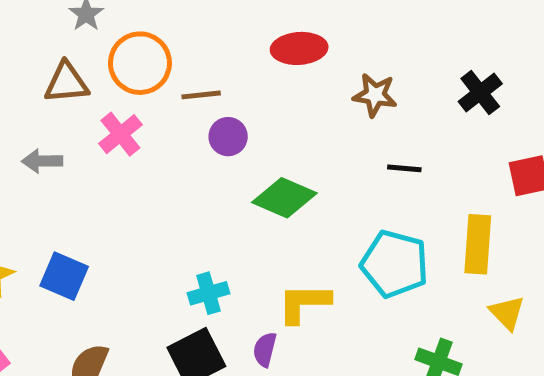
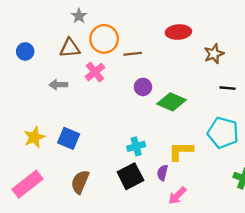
brown star: (375, 95) -> (214, 54), turned -30
purple circle: (228, 137) -> (143, 87), moved

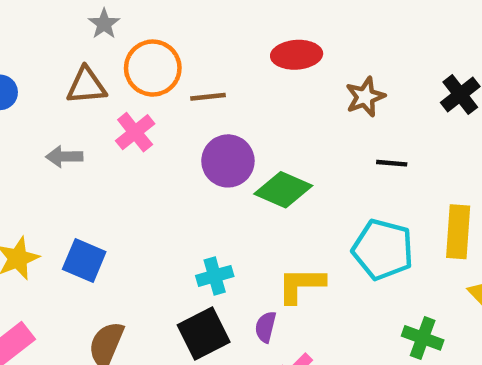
purple circle: (143, 87) -> (228, 161), size x1.5

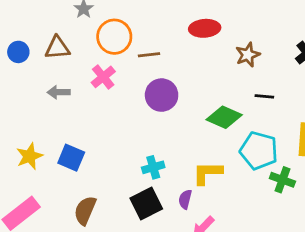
brown triangle: (86, 86) -> (57, 48), moved
green diamond: (283, 190) -> (224, 117), moved
green cross: (423, 338) -> (282, 180), moved

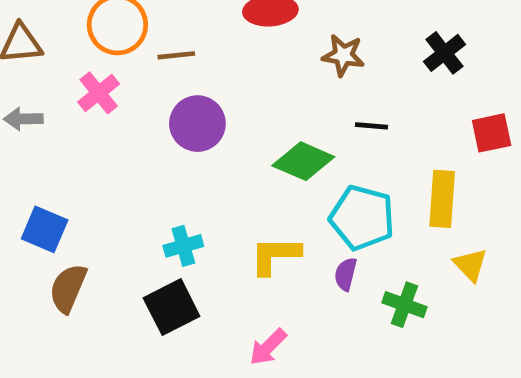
brown star: (248, 55) -> (343, 55), turned 30
green cross: (282, 180) -> (404, 305), moved
purple semicircle: (185, 199) -> (346, 274), moved
brown semicircle: (85, 210) -> (68, 288), moved

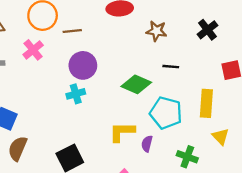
cyan cross: (183, 246) -> (76, 94), moved
purple semicircle: (346, 274) -> (147, 144), moved

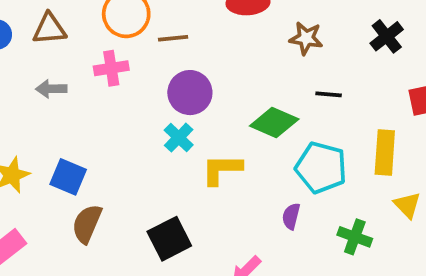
pink cross: (33, 50) -> (111, 68), turned 30
cyan cross: (76, 94) -> (179, 138), turned -30
yellow L-shape: (122, 132) -> (222, 169), moved

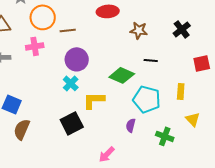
yellow rectangle: (385, 153) -> (181, 91), size x0.7
black square: (169, 239) -> (72, 123), moved

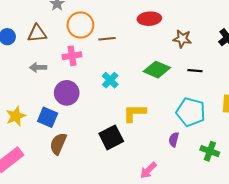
purple circle: (77, 59) -> (67, 93), moved
green diamond: (122, 75) -> (157, 70), moved
cyan cross: (71, 83) -> (110, 80), moved

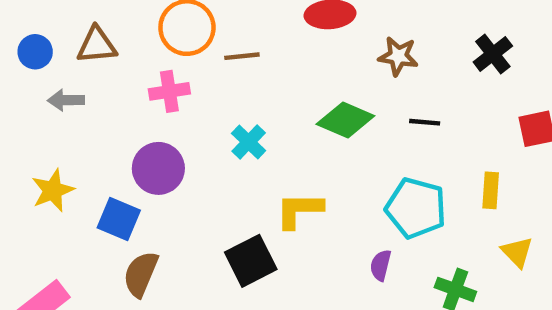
gray arrow: (38, 67) -> (66, 100), moved
yellow star: (16, 116) -> (53, 190), moved

